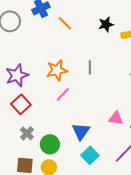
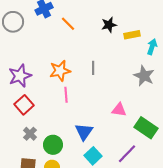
pink line: (63, 94) -> (66, 95), turned -49
pink triangle: (116, 118) -> (119, 110), moved

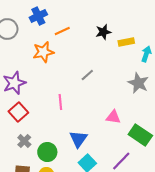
orange line: (68, 24) -> (62, 31), turned -70
gray line: (93, 68) -> (87, 75), turned 48
orange star: (60, 71) -> (43, 52), moved

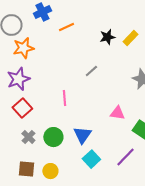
black star: (103, 32) -> (107, 37), moved
yellow rectangle: (126, 42) -> (130, 38), turned -35
orange star: (43, 52) -> (23, 48), moved
green circle: (47, 152) -> (53, 137), moved

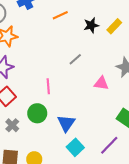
orange line: (66, 27) -> (60, 15), moved
pink triangle: (117, 113) -> (101, 83), moved
green circle: (53, 137) -> (37, 113), moved

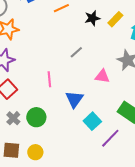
green circle: (37, 113) -> (36, 117), moved
blue triangle: (66, 123) -> (74, 99), moved
cyan square: (75, 147) -> (92, 121), moved

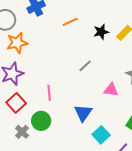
pink line: (49, 79) -> (49, 93), moved
green circle: (36, 117) -> (41, 121), moved

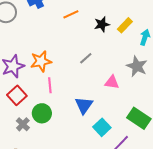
orange star: (17, 43) -> (41, 61), moved

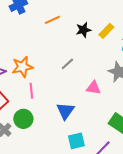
cyan square: (102, 127) -> (76, 141), moved, turned 30

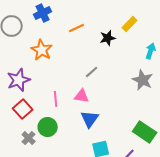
yellow rectangle: (106, 31) -> (130, 24), moved
orange star: (22, 67) -> (42, 50), moved, turned -30
pink triangle: (93, 88) -> (82, 96), moved

